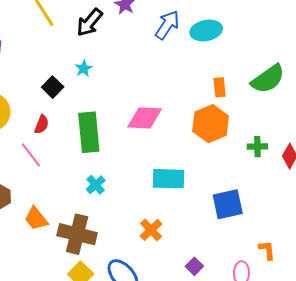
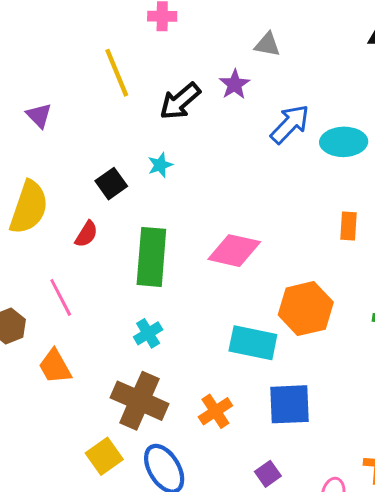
orange hexagon: (211, 124) -> (306, 309), moved
pink line: (31, 155) -> (61, 297), moved
blue square: (228, 204) -> (290, 404), moved
brown cross: (77, 234) -> (140, 401), moved

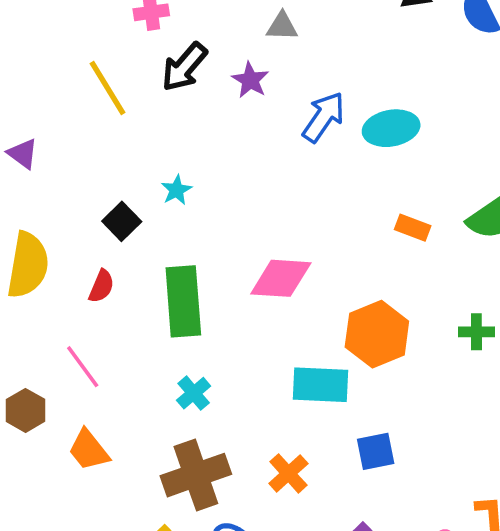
black arrow: (180, 101) -> (184, 67), moved
orange rectangle: (348, 226) -> (413, 228), turned -64
brown cross: (140, 401) -> (196, 475), turned -34
blue square: (290, 404) -> (376, 451), size x0.7

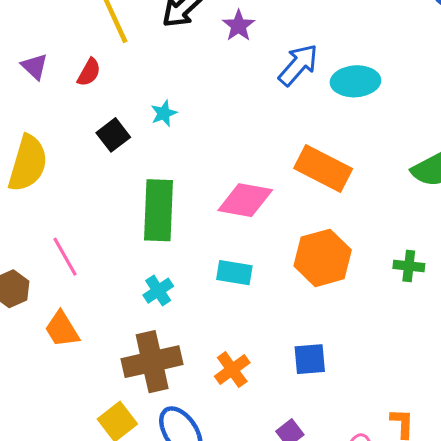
orange rectangle: (413, 228) -> (323, 168), moved, size x1.8
red semicircle: (101, 286) -> (89, 72), moved
cyan rectangle: (320, 385) -> (234, 273), moved, size x0.7

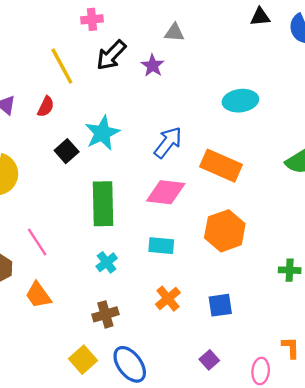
blue arrow: (298, 65) -> (168, 142), moved
cyan star: (164, 113) -> (102, 133), size x1.8
green cross: (409, 266) -> (290, 270), moved
brown cross: (152, 362) -> (105, 314), size x0.6
orange cross: (232, 370) -> (168, 299), moved

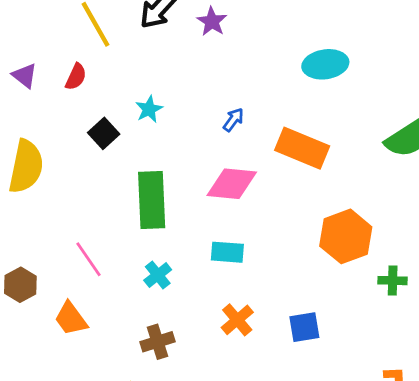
cyan star: (102, 133) -> (149, 109), size x0.6
blue arrow: (168, 142) -> (233, 120), size x0.6
orange hexagon: (225, 231) -> (346, 236), moved
pink line: (37, 242) -> (88, 259), moved

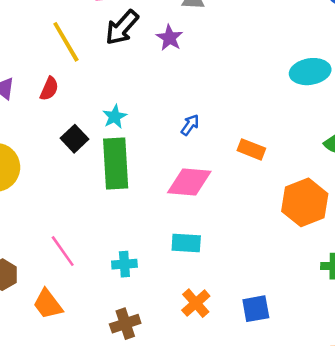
cyan ellipse: (325, 64) -> (310, 72), moved
orange rectangle: (302, 148) -> (251, 149), size x0.6
green rectangle: (152, 200) -> (116, 163), moved
orange hexagon: (346, 236) -> (305, 202), moved
cyan cross: (158, 275) -> (124, 264), turned 35

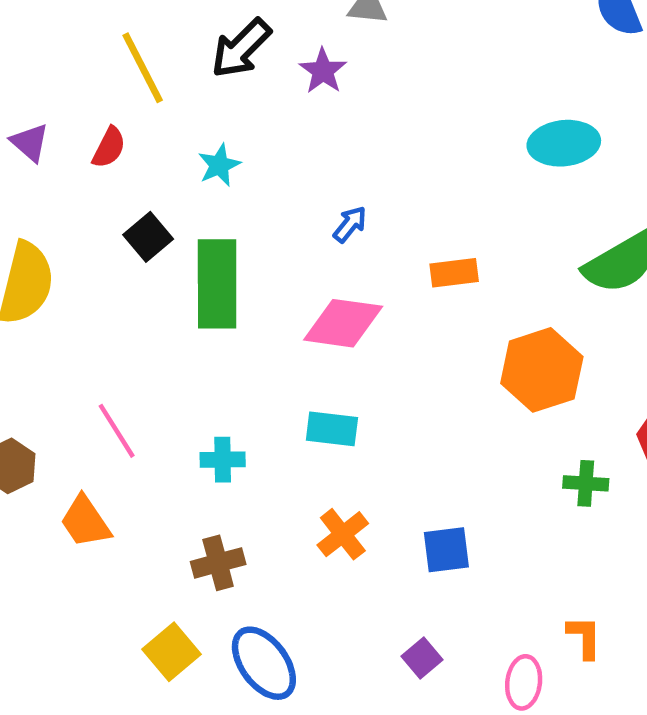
cyan star: (115, 117) -> (219, 165), moved
orange rectangle: (251, 149) -> (454, 273), turned -32

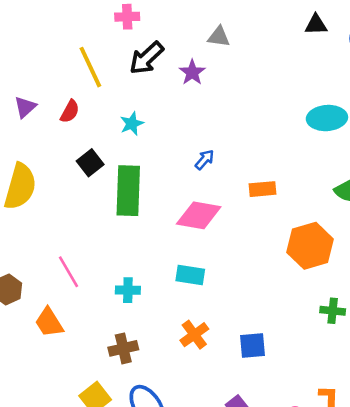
purple triangle: (30, 142) -> (25, 107), turned 35

